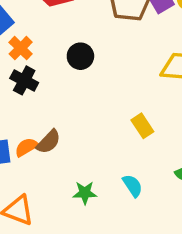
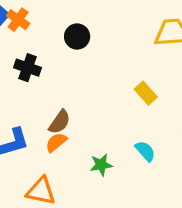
orange cross: (21, 48) -> (18, 20), moved
orange semicircle: (26, 147) -> (56, 142), moved

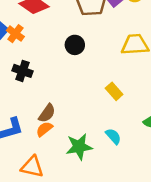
black circle: (77, 36) -> (75, 45), moved
green star: (101, 165) -> (79, 147), size x1.5

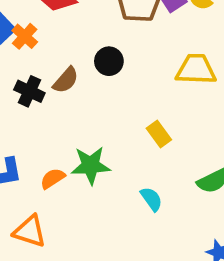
brown semicircle: (47, 113) -> (66, 80), moved
green star: (79, 147) -> (91, 165), moved

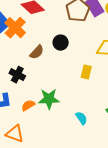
orange cross: (25, 36) -> (15, 28), size x1.5
black cross: (29, 91) -> (17, 75), moved
yellow rectangle: (159, 134) -> (86, 72), moved, turned 48

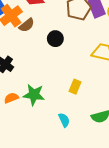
brown semicircle: (37, 52) -> (27, 25), moved
yellow rectangle: (86, 72) -> (75, 87), moved

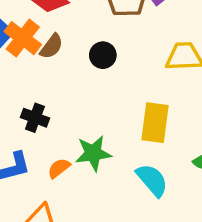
yellow rectangle: (75, 87) -> (155, 123), size x1.6
cyan semicircle: (64, 120) -> (152, 180), size x1.5

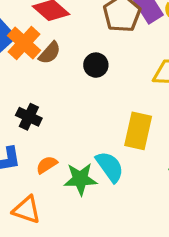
green star: (93, 153) -> (80, 179), moved
cyan semicircle: (152, 180) -> (110, 167), moved

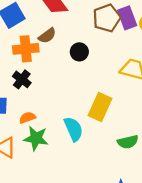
orange cross: (24, 43) -> (26, 49), moved, turned 30
green star: (80, 179) -> (36, 138), moved

